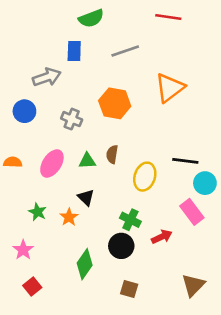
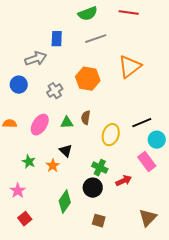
green semicircle: (91, 18) -> (88, 14), moved
gray cross: (72, 119) -> (55, 91), turned 35
black line: (185, 161) -> (142, 123), turned -30

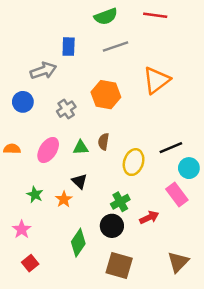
green cross: (100, 168) -> (120, 202), turned 35
brown square: (99, 221) -> (119, 266), size x1.6

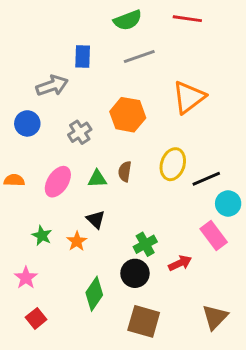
yellow ellipse: (134, 162) -> (173, 164), moved

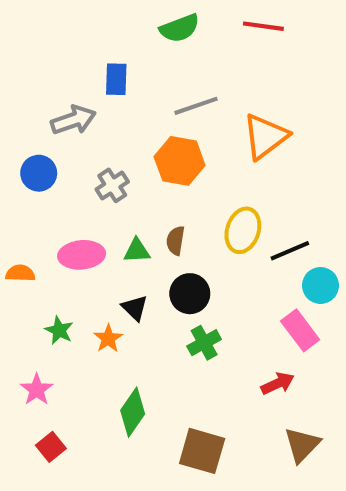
gray line: (139, 57) -> (196, 106), moved
orange semicircle: (14, 180) -> (20, 273), moved
pink ellipse: (58, 182) -> (82, 255), turned 52
red arrow: (180, 263) -> (278, 383), moved
black circle: (135, 273) -> (190, 294), moved

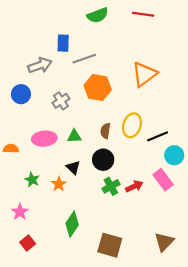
gray line: (196, 106) -> (84, 59), moved
brown semicircle: (176, 241) -> (105, 131), moved
red arrow: (278, 383) -> (134, 186), moved

